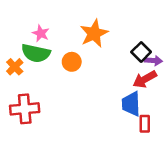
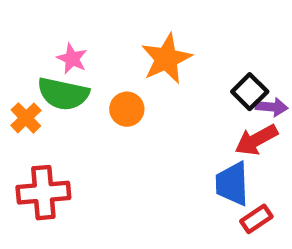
red rectangle: (145, 124) -> (256, 219), turned 56

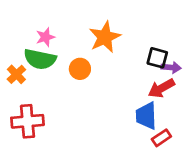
pink star: (72, 59) -> (45, 37), turned 30
black square: (250, 92) -> (157, 58), turned -30

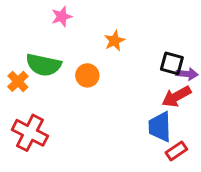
pink star: (45, 37) -> (62, 17), moved
orange star: (105, 37) -> (114, 41), size x0.6
red cross: (27, 121) -> (30, 133), turned 32

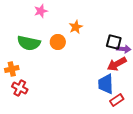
orange circle: (87, 75) -> (58, 42), moved
orange cross: (18, 81) -> (12, 69), moved, turned 32
red cross: (30, 133) -> (20, 88), size x0.7

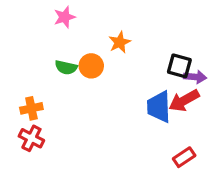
green semicircle: (29, 43) -> (66, 67), moved, size x0.6
orange cross: (12, 69) -> (31, 108), moved
blue trapezoid: (106, 84) -> (159, 107), moved

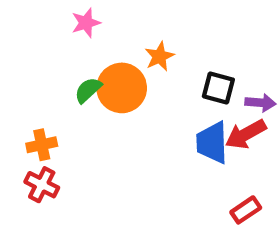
orange circle: (91, 66) -> (122, 88), size x1.5
black square: (179, 66) -> (218, 88), moved
green semicircle: (66, 67) -> (88, 90), turned 125

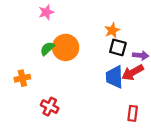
orange star: (159, 56) -> (112, 30), moved
red cross: (42, 185) -> (50, 107), moved
red rectangle: (246, 210) -> (133, 113), turned -49

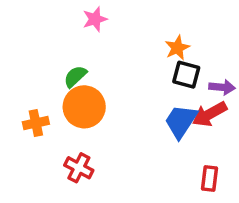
pink star: (46, 12) -> (95, 19), moved
orange circle: (66, 47) -> (84, 107), moved
blue trapezoid: (114, 77) -> (181, 121), turned 35

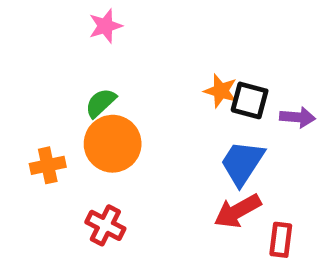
pink star: (95, 19) -> (105, 26), moved
orange star: (177, 48) -> (221, 91), moved, turned -30
red arrow: (210, 114) -> (238, 211), moved

